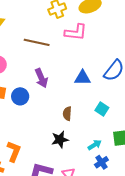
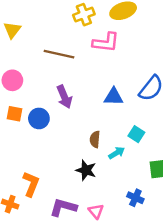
black star: (60, 139) -> (86, 170), turned 30
cyan arrow: (95, 145) -> (117, 153), moved
blue cross: (101, 162) -> (135, 198), turned -32

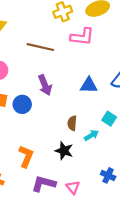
orange L-shape: (31, 184) -> (26, 156), moved

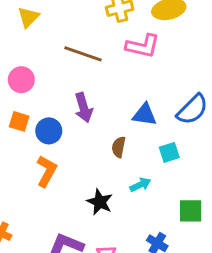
cyan square: (109, 119) -> (169, 152), moved, turned 32
brown semicircle: (72, 123) -> (119, 147), moved
orange L-shape: (26, 156) -> (47, 171), moved

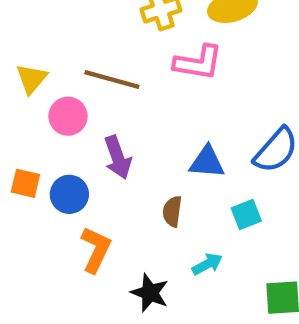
yellow triangle: (28, 17) -> (32, 79), moved
pink circle: (21, 80) -> (68, 116), moved
orange L-shape: (47, 171) -> (96, 250), moved

